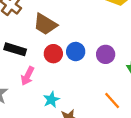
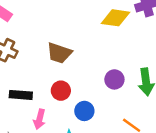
brown trapezoid: (45, 24) -> (59, 53), moved
blue circle: (76, 52) -> (84, 111), moved

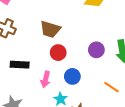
red circle: (61, 91) -> (58, 53), moved
pink arrow: (39, 119) -> (46, 79), moved

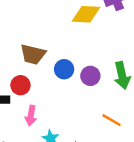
red circle: (58, 53) -> (20, 85), moved
blue circle: (72, 76) -> (64, 69), moved

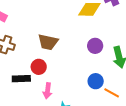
blue circle: (64, 69) -> (96, 81), moved
purple circle: (90, 76) -> (95, 46), moved

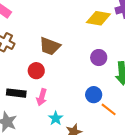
black rectangle: (21, 79) -> (16, 93), moved

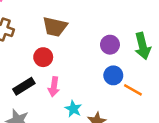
purple circle: (99, 58) -> (110, 45), moved
black rectangle: (16, 93) -> (24, 86), turned -30

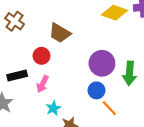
purple circle: (110, 45) -> (102, 63), size x1.5

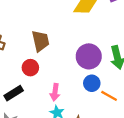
brown trapezoid: (60, 33) -> (40, 41), turned -115
pink arrow: (43, 84) -> (55, 92), moved

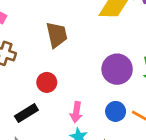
brown trapezoid: (40, 41) -> (57, 35), moved
blue circle: (92, 83) -> (116, 111), moved

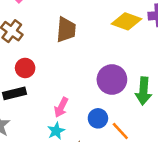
red circle: (47, 82) -> (25, 68), moved

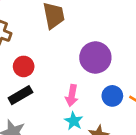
purple circle: (112, 79) -> (95, 58), moved

